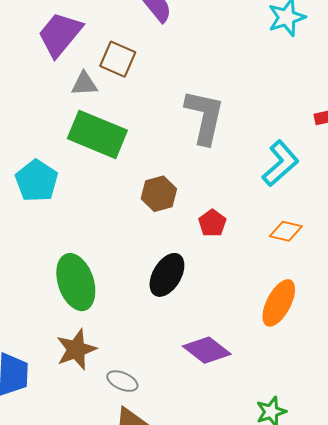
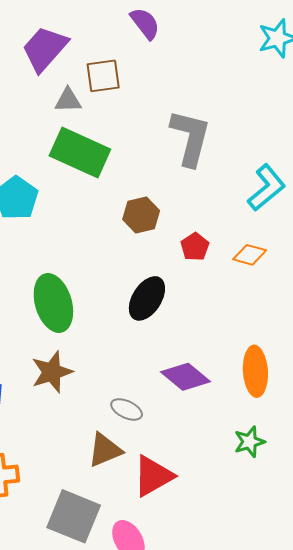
brown square: (118, 59) -> (103, 76), turned -33
orange diamond: (286, 231) -> (250, 255), moved
orange ellipse: (279, 303) -> (255, 371), moved, turned -33
gray ellipse: (122, 381) -> (127, 409), moved

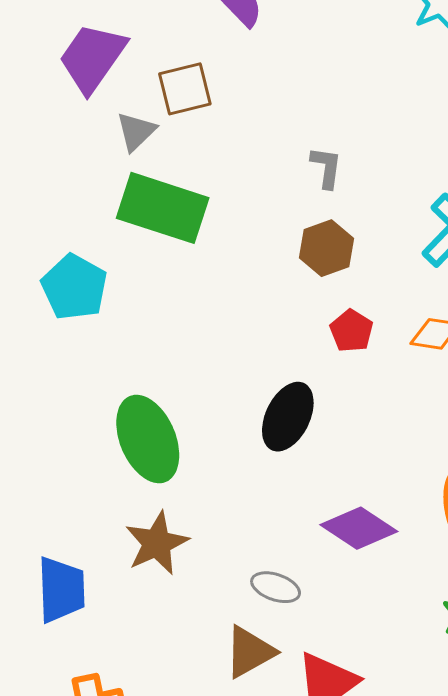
gray triangle: (68, 100) -> (136, 131), turned -36
gray L-shape: (190, 138) -> (326, 167), size x0.5
brown hexagon: (141, 215) -> (326, 248), moved

